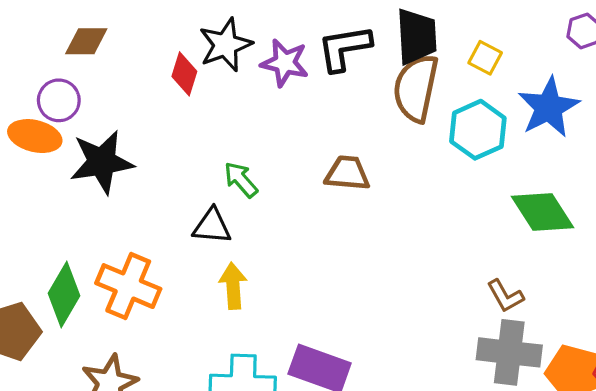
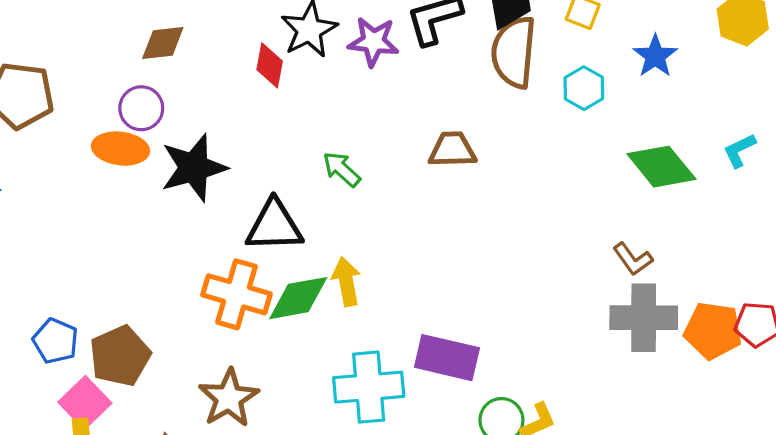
blue star: (549, 107) -> (655, 56), size x0.7
cyan hexagon: (478, 130) -> (584, 88), size x0.7
black triangle: (212, 226) -> (274, 226), moved, size x1.4
green diamond: (64, 295) -> (298, 298), moved, turned 56

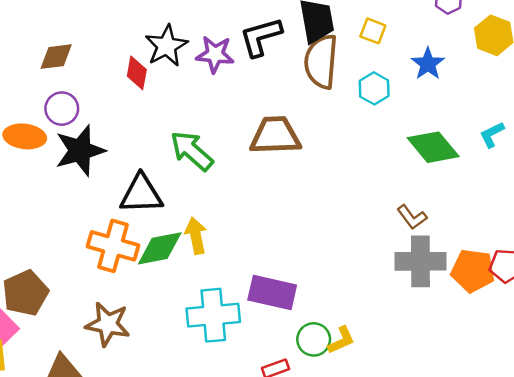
purple circle: (141, 108) -> (62, 109), moved
brown trapezoid: (452, 150) -> (275, 136), size x1.4
green arrow: (342, 169) -> (192, 151), size x1.5
brown star: (229, 398) -> (108, 324), turned -30

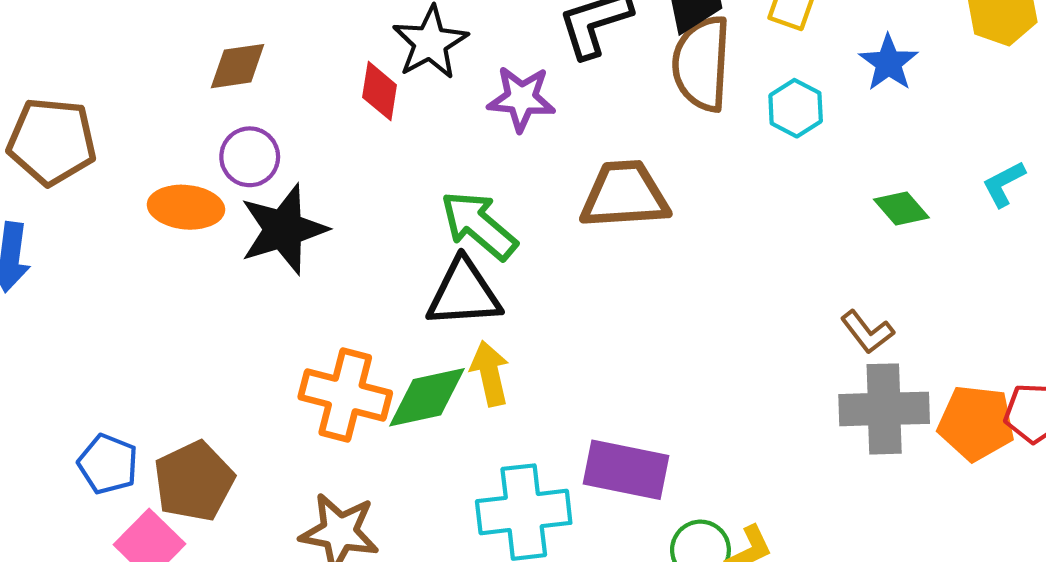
purple star: (215, 54) -> (521, 99), moved
green diamond: (433, 147) -> (901, 209), size x0.6
black triangle: (141, 194) -> (464, 293), moved

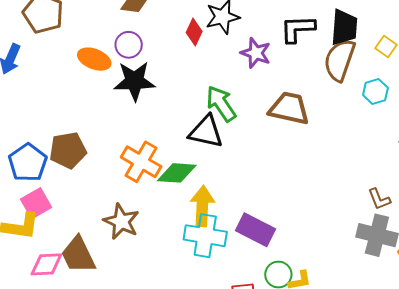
yellow arrow: (490, 373) -> (202, 206), moved, size x1.4
blue pentagon: (108, 464) -> (28, 163), size x1.4
brown pentagon: (194, 481) -> (68, 150), moved

